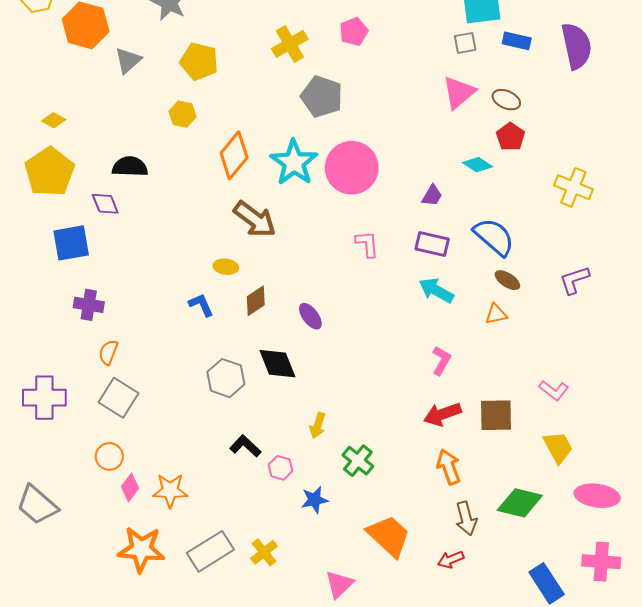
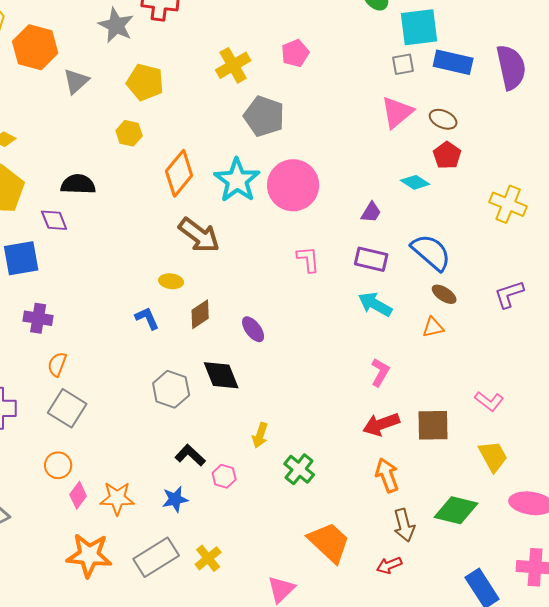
blue rectangle: (517, 41) -> (453, 62), size x1.4
blue star: (315, 500) -> (175, 499), moved

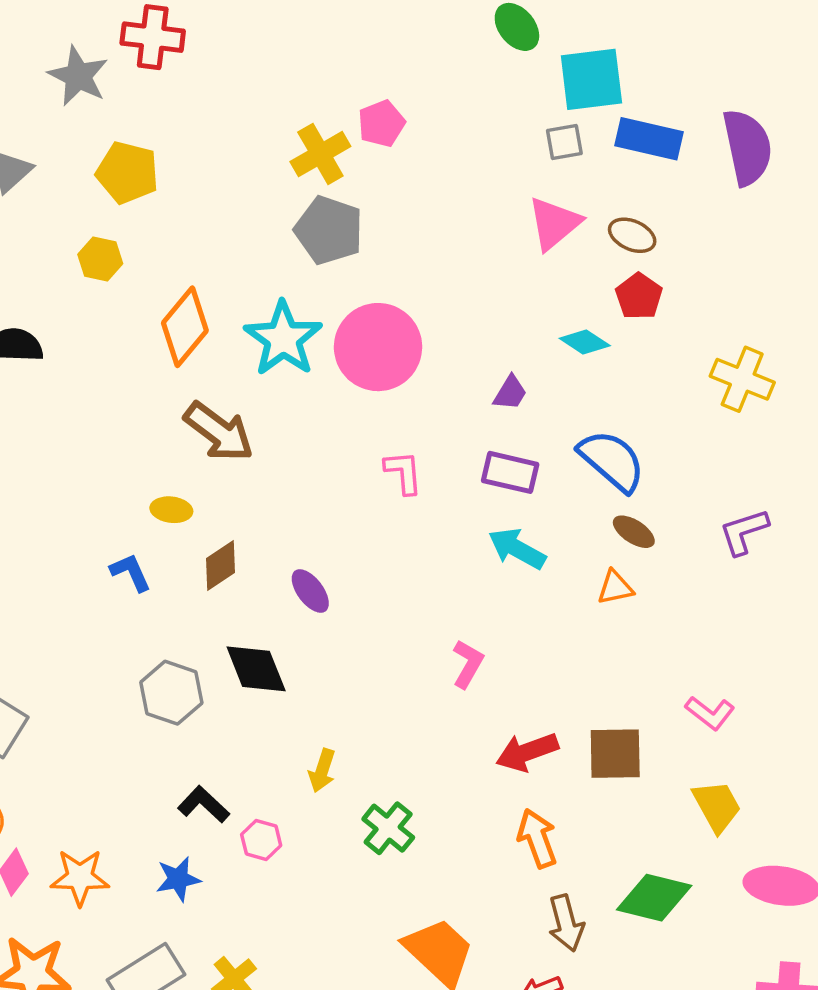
yellow cross: (233, 65) -> (320, 154), moved
pink L-shape: (380, 372) -> (468, 664), moved

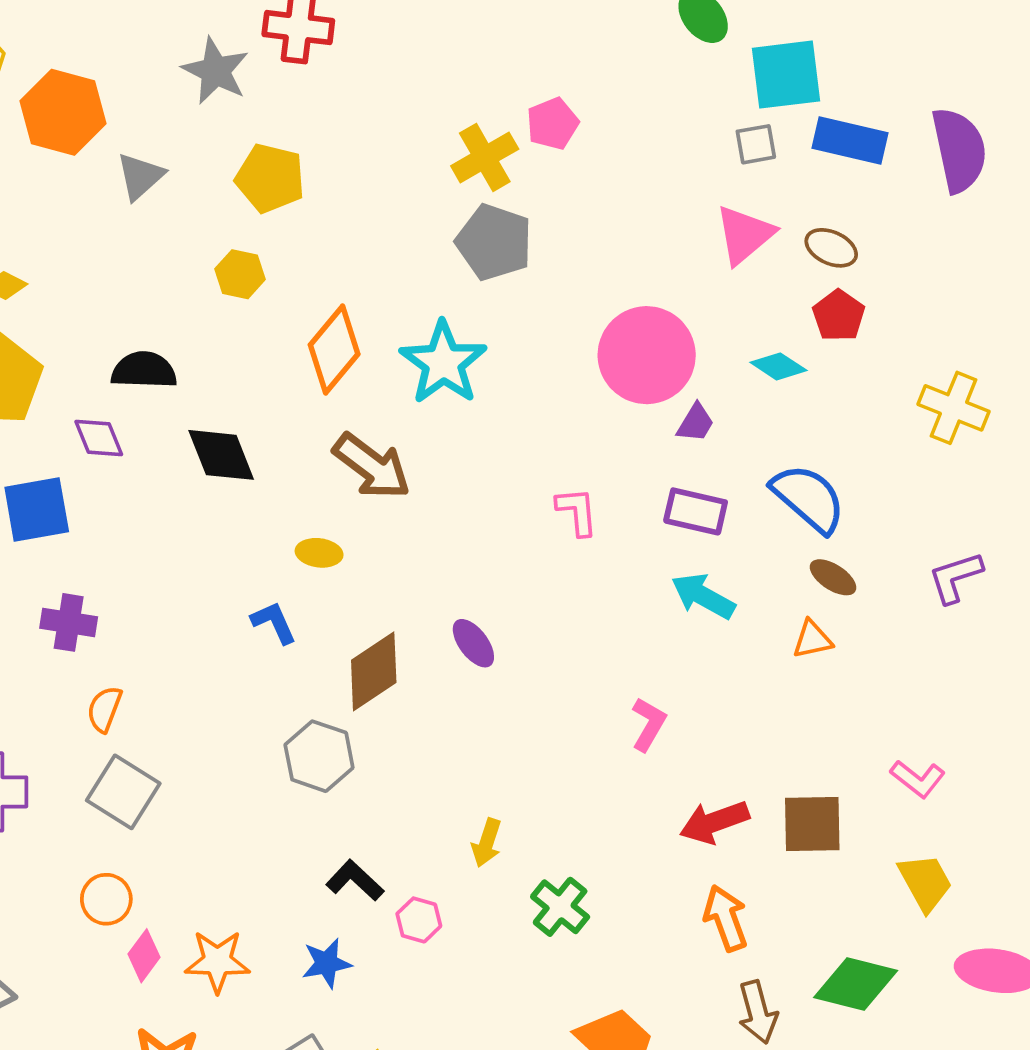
pink circle: (378, 347) -> (647, 355), moved
brown diamond: (220, 566) -> (374, 671), moved, size x1.4
black diamond: (256, 669) -> (221, 455), moved

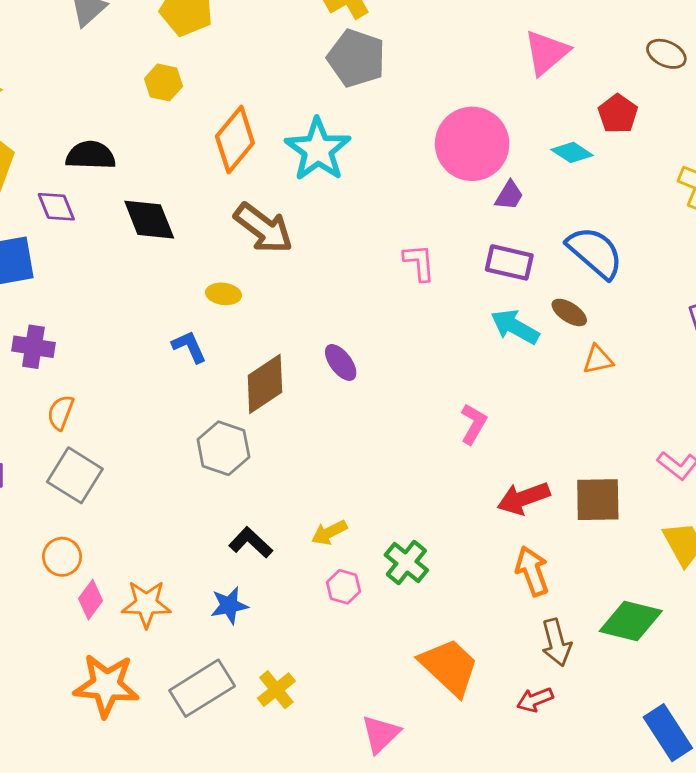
brown ellipse: (831, 248) -> (666, 54), moved
brown ellipse: (833, 577) -> (569, 312), moved
yellow arrow: (487, 843) -> (329, 532), moved, turned 45
pink hexagon: (419, 920) -> (343, 587), moved

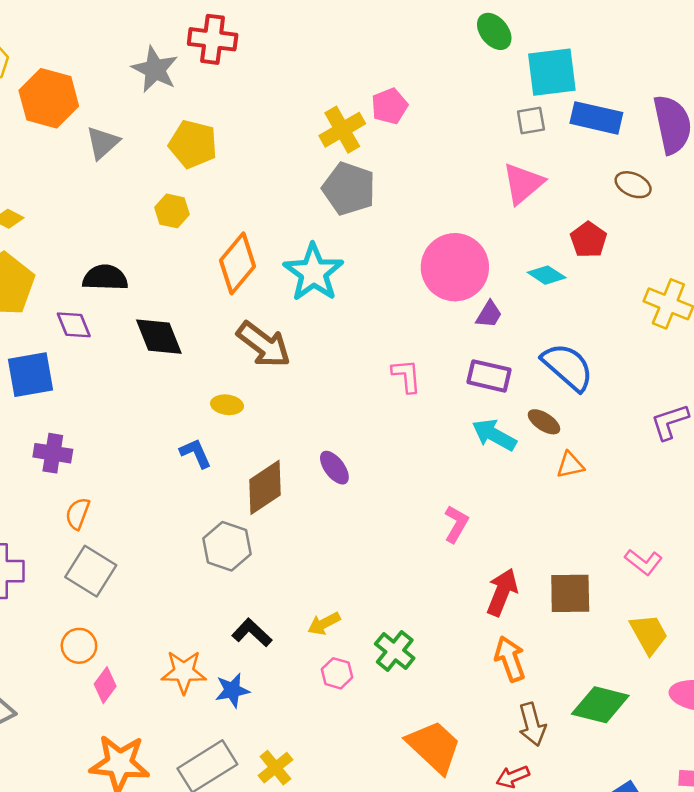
red arrow: (524, 498) -> (502, 592), turned 132
orange star: (146, 604) -> (184, 672), moved

